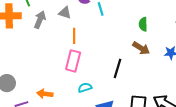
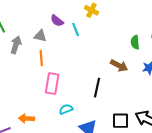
green semicircle: (143, 24) -> (135, 42), moved
orange line: (74, 36) -> (41, 58), moved

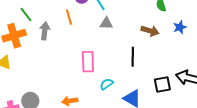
gray triangle: (40, 36) -> (106, 23), moved
orange line: (41, 58) -> (69, 17), moved

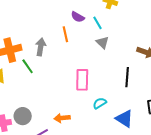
green line: (26, 15) -> (28, 66), moved
gray triangle: (106, 23) -> (102, 42), turned 40

